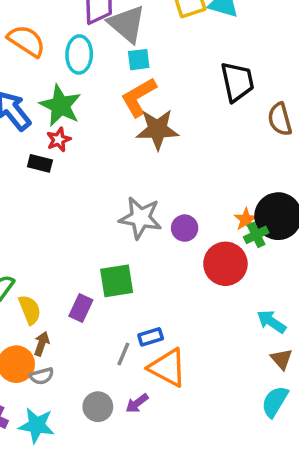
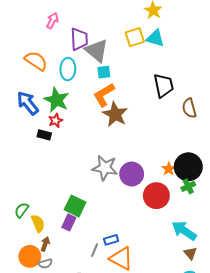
brown star: (157, 129) -> (115, 114), turned 30
purple circle: (185, 228) -> (132, 174), size x1.5
green cross: (256, 235) -> (188, 186), moved
green square: (117, 281) -> (75, 206), moved, turned 35
cyan arrow: (271, 322) -> (184, 231), size x1.4

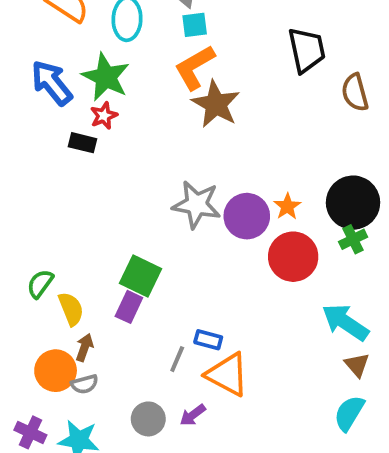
orange star: (169, 169) -> (287, 206), moved
blue rectangle: (111, 240) -> (208, 340), turned 32

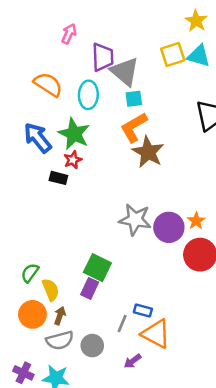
orange circle: (56, 371) -> (32, 314), moved
gray semicircle: (85, 384) -> (60, 340), size x1.5
gray circle: (148, 419) -> (92, 346), moved

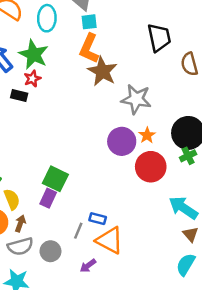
orange L-shape: (134, 127) -> (89, 48), turned -36
gray star: (135, 220) -> (136, 99), moved

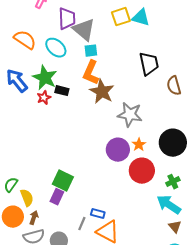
cyan ellipse: (47, 18) -> (56, 48), turned -50
black rectangle: (19, 95) -> (62, 91), moved
green cross: (188, 156) -> (173, 182), moved

